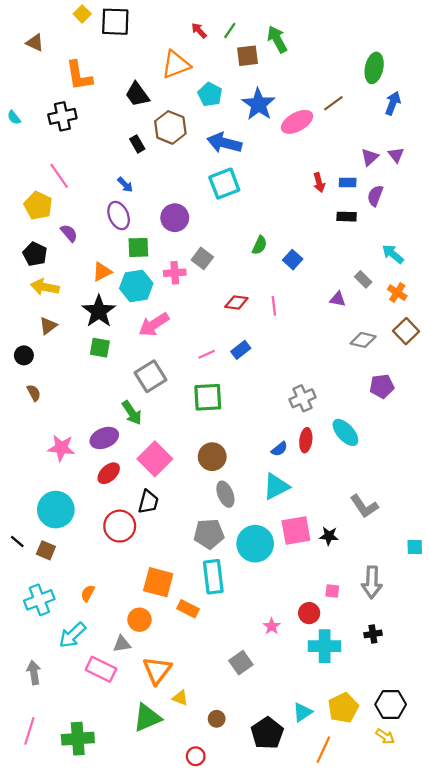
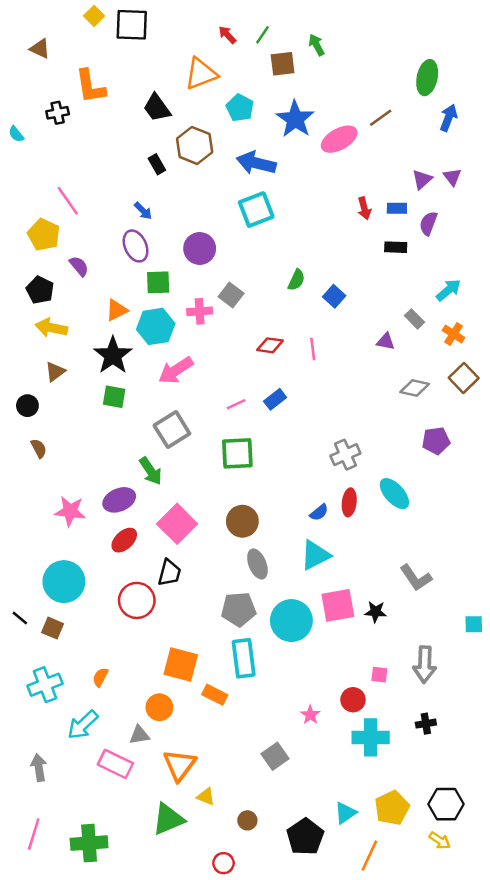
green arrow: (277, 39) -> (317, 45), size x0.7
black cross: (62, 116) -> (58, 113), moved, size x0.7
cyan arrow: (393, 254) -> (449, 290), turned 100

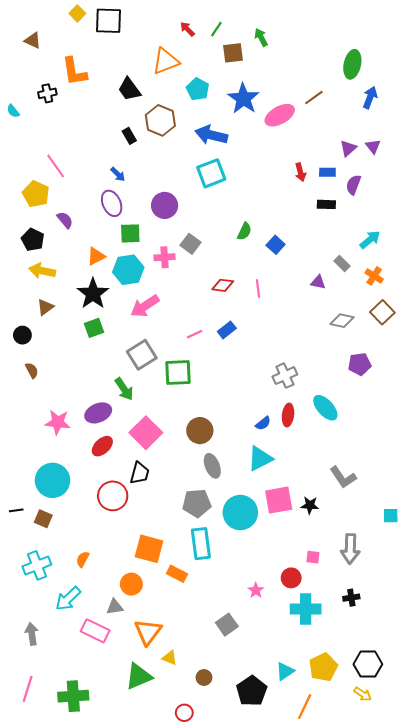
green square: (114, 397) -> (94, 328), turned -30
green square: (237, 453) -> (178, 372), moved
black line: (20, 618) -> (16, 510), turned -48

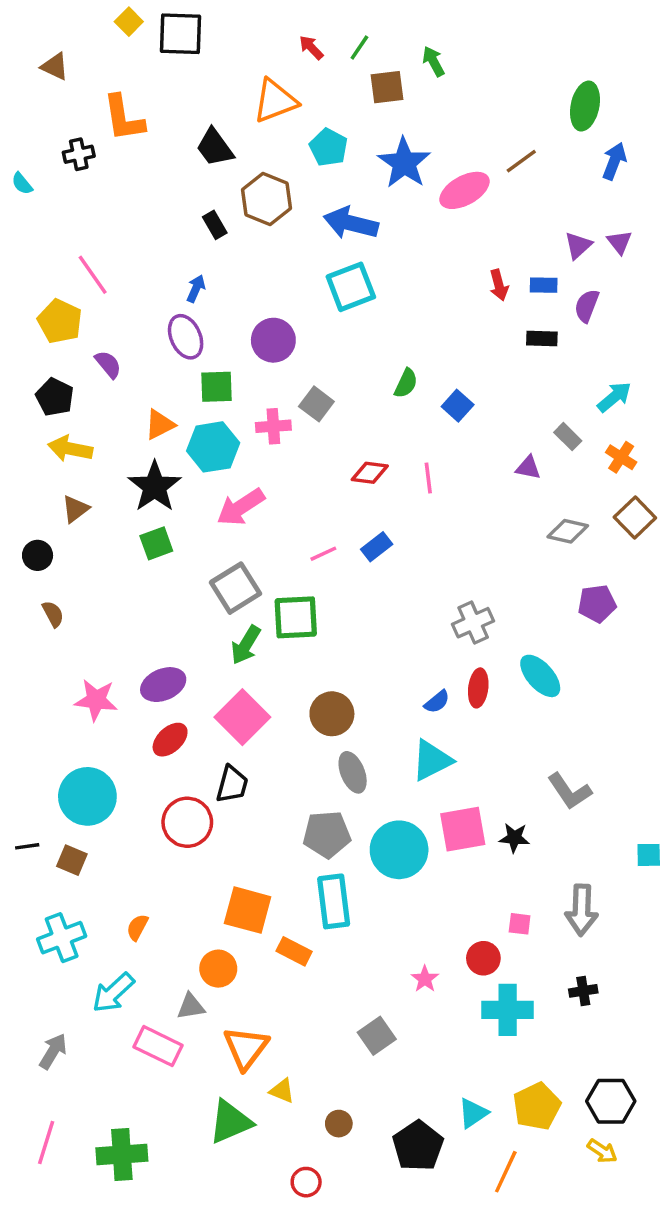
blue arrow: (118, 174) -> (196, 289), turned -112
green arrow: (124, 389) -> (246, 645), moved, turned 65
gray arrow: (32, 634) -> (53, 1051), turned 40

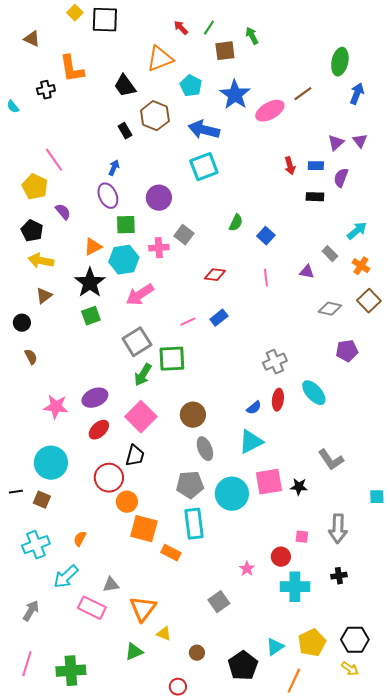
pink line: (428, 478) -> (266, 278), moved
orange circle: (218, 969) -> (127, 502), moved
green triangle: (230, 1122) -> (134, 652), size x0.7

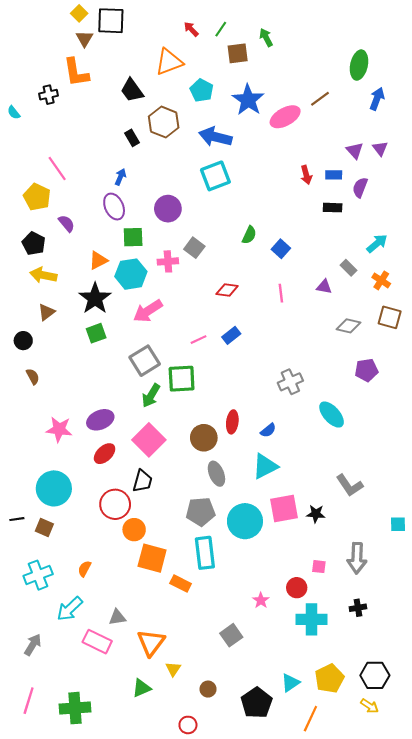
brown triangle: (32, 39) -> (84, 39), moved, turned 36
purple triangle: (336, 143) -> (355, 151), turned -30
brown square: (369, 301) -> (390, 317), turned -30
red ellipse: (278, 400) -> (232, 422), moved
yellow triangle: (164, 634) -> (173, 669), turned 42

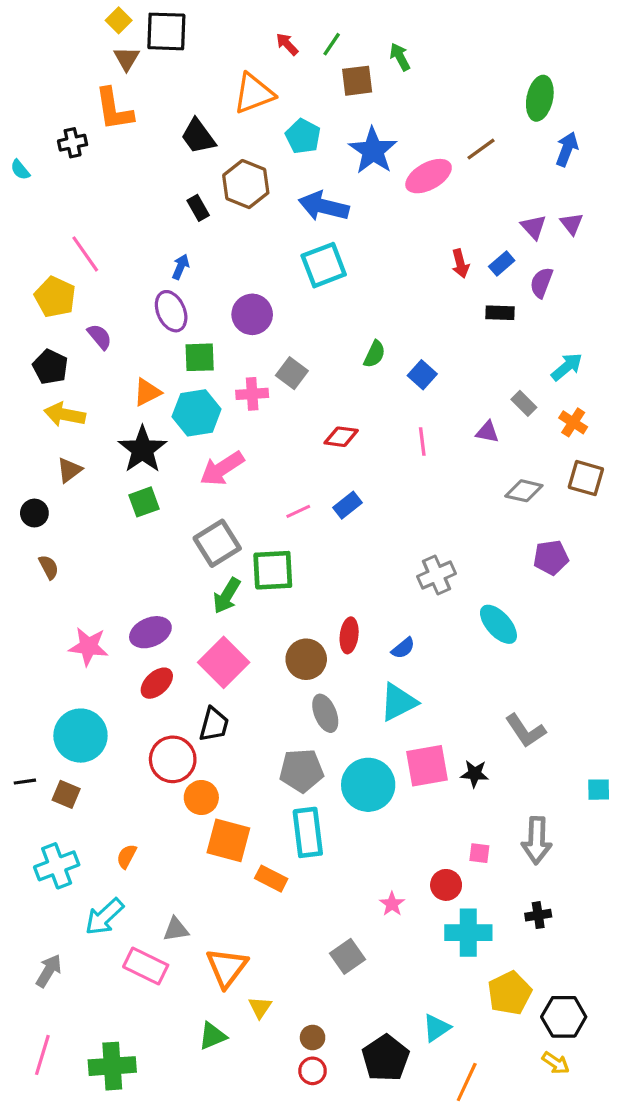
blue rectangle: (334, 175) -> (502, 263), turned -42
yellow pentagon: (329, 678) -> (510, 993), moved
red circle: (188, 725) -> (313, 1071), moved

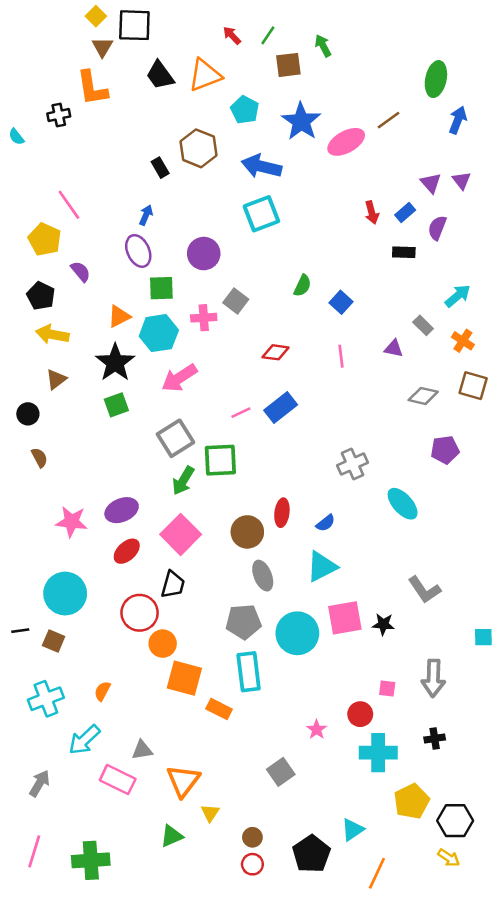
black trapezoid: (198, 136) -> (160, 75), moved
blue rectangle: (348, 505) -> (281, 407), size x1.4

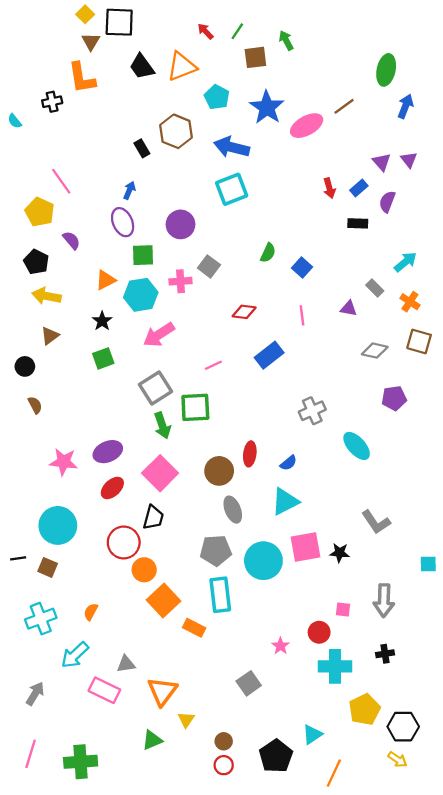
black star: (115, 363) -> (102, 321), size x0.6
blue rectangle: (281, 407) -> (269, 355), moved
green arrow: (183, 481) -> (162, 425), turned -50
orange square: (184, 678) -> (163, 600), turned 32

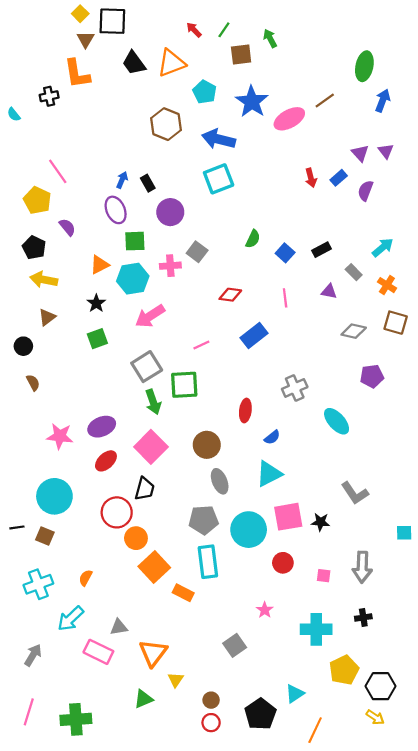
black rectangle: (142, 148) -> (148, 183), moved
black rectangle: (358, 223) -> (322, 250), moved, turned -30
red ellipse: (250, 454) -> (245, 411), moved
red circle: (319, 632) -> (283, 563), moved

